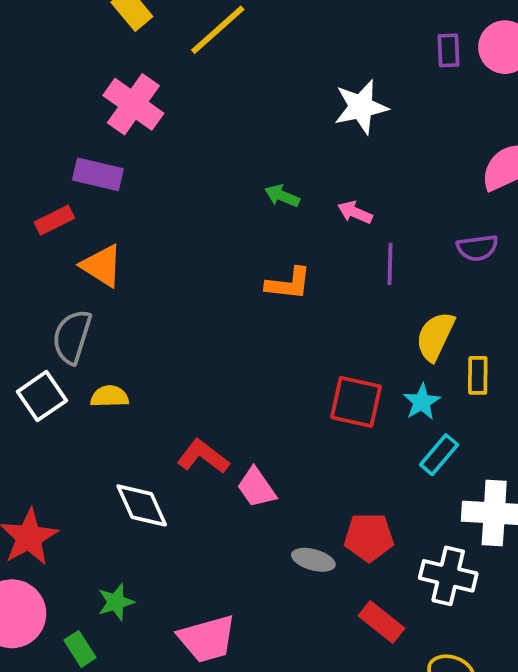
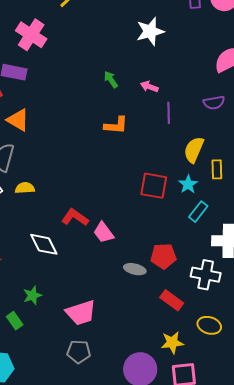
green arrow: (282, 196) -> (111, 80), turned 36

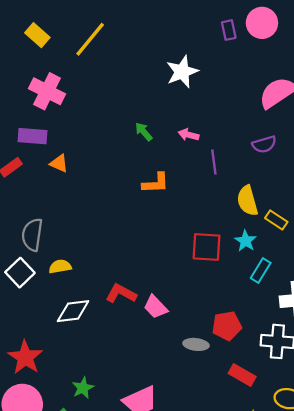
orange triangle: (18, 120) -> (59, 163), moved, size x0.7
yellow semicircle: (194, 150) -> (247, 201), turned -32
yellow rectangle: (217, 169) -> (276, 220), turned -48
white diamond: (44, 244) -> (73, 311), moved, turned -64

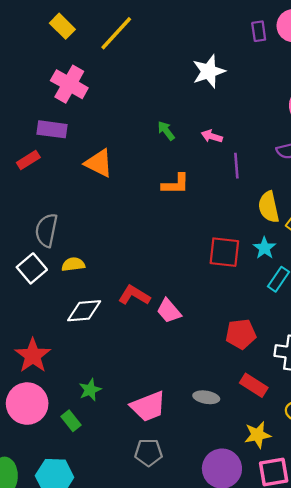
orange triangle: (59, 163) -> (99, 163), moved, size x1.5
gray ellipse: (196, 344) -> (206, 397), moved

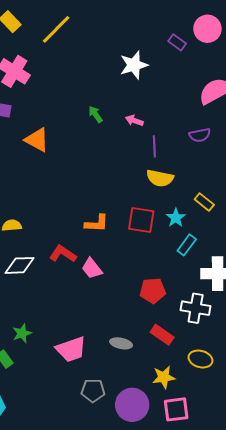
purple rectangle: (259, 31) -> (177, 42), moved, turned -48
orange L-shape: (176, 184) -> (97, 223), moved
yellow semicircle: (269, 207) -> (160, 178), moved, turned -68
gray pentagon: (149, 452) -> (93, 391), moved

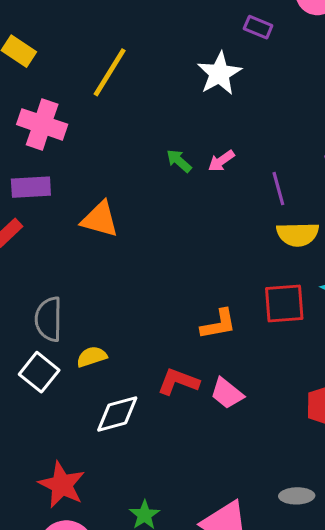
yellow line: (56, 29) -> (110, 72), moved
purple rectangle: (177, 42) -> (258, 27), moved
pink arrow: (134, 121) -> (221, 161), moved, turned -42

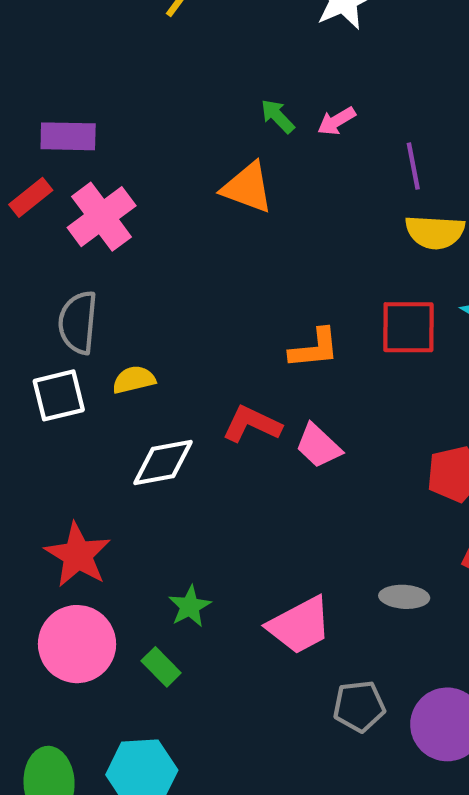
pink cross: (42, 124) -> (102, 217), moved, turned 30
orange triangle: (100, 219) -> (247, 188), moved
white square: (39, 372) -> (59, 395), turned 33

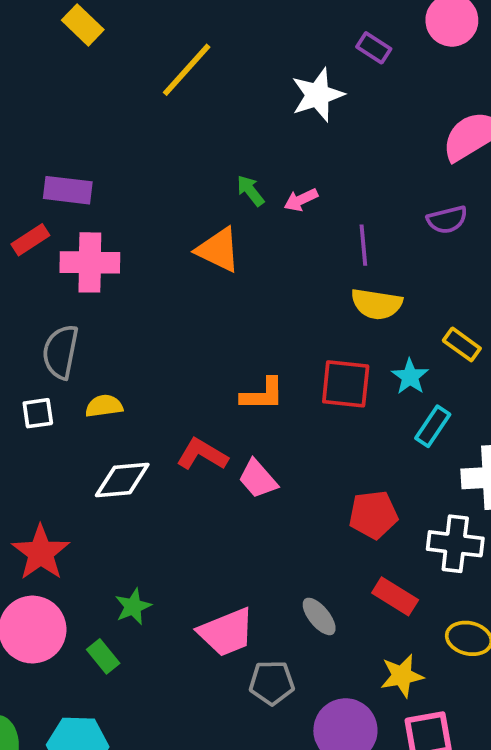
pink cross: (102, 217) -> (90, 262), turned 32
white square: (59, 395) -> (38, 413), size x0.7
gray ellipse: (404, 597) -> (319, 616), turned 42
gray pentagon: (359, 706) -> (272, 683), moved

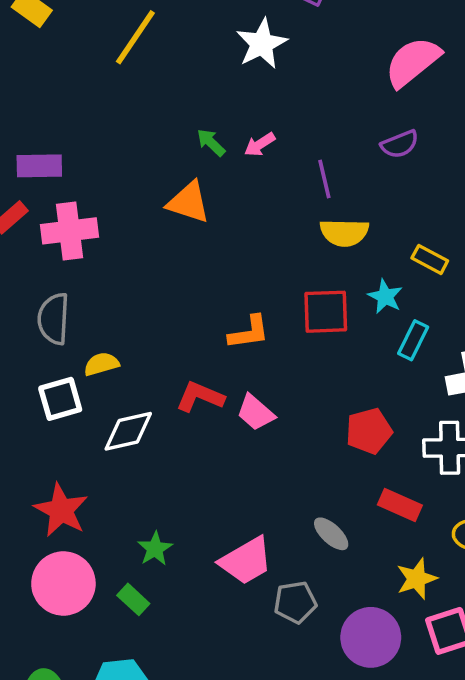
white square: (38, 413) -> (60, 399), moved, size x1.4

